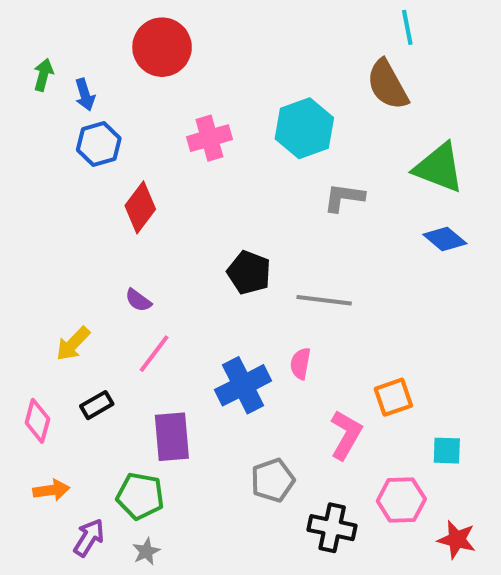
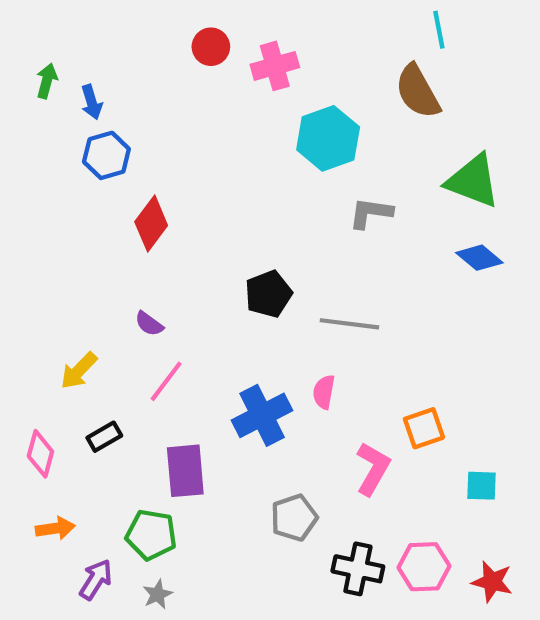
red circle: (162, 47) -> (211, 47), moved, size x0.6
pink cross: (209, 138) -> (275, 66), moved
black pentagon: (249, 273) -> (268, 294), turned 30
pink hexagon: (401, 500) -> (424, 567), moved

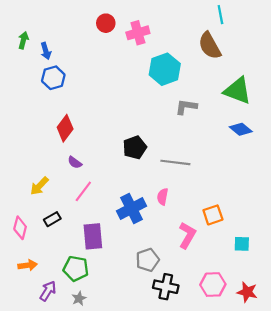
red diamond: (151, 224) -> (65, 128), moved
black cross: (358, 569) -> (166, 287), moved

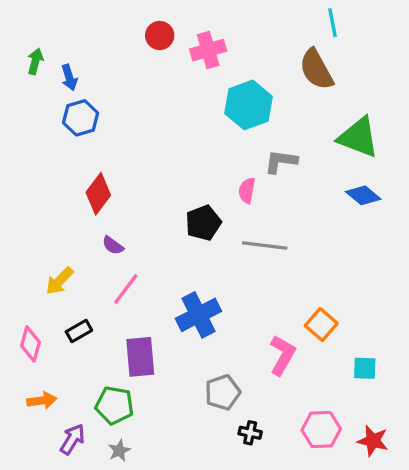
pink semicircle: (163, 197) -> (247, 191), moved
orange square: (213, 215) -> (321, 325), turned -30
black cross: (166, 287) -> (250, 433), size x0.6

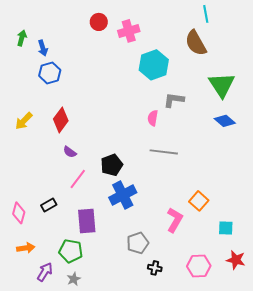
green triangle: (358, 137) -> (222, 85), turned 36
black pentagon: (203, 223) -> (112, 165), moved
yellow arrow: (60, 281) -> (24, 121), moved
red star: (373, 441) -> (236, 260), moved

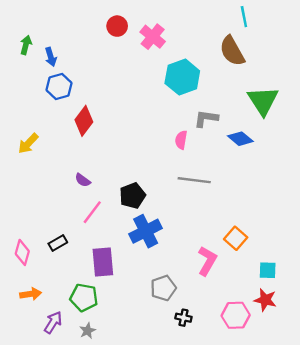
pink cross: (129, 31) -> (153, 37), turned -35
red diamond: (61, 120) -> (84, 121), moved
blue diamond: (225, 121) -> (240, 139), moved
red star: (236, 260) -> (265, 300), moved

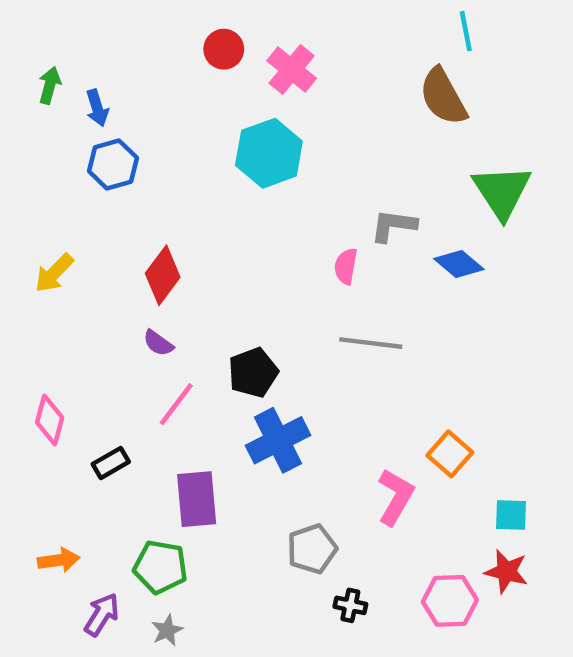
cyan hexagon: (182, 77) -> (269, 153), moved
red diamond: (84, 121) -> (163, 275), moved
pink diamond: (22, 252) -> (50, 420), moved

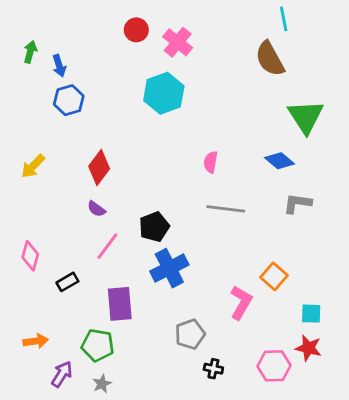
gray L-shape: (393, 226) -> (297, 203), moved

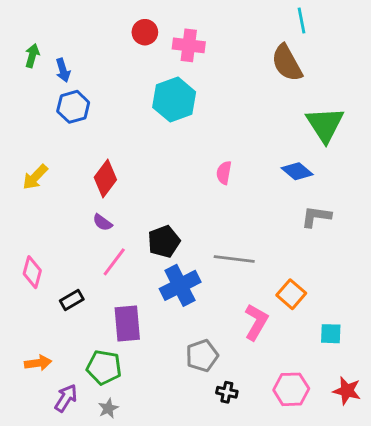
pink cross: (178, 42) -> (189, 45), turned -32
gray line: (226, 209) -> (234, 259), moved
red star: (308, 348) -> (347, 391), moved

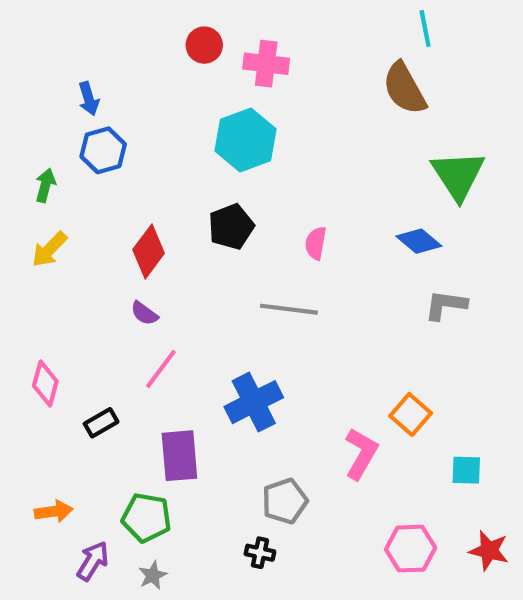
green arrow: (32, 56) -> (45, 185), moved
black pentagon: (164, 241) -> (231, 227), moved
gray line: (234, 259) -> (289, 309), moved
black cross: (227, 392) -> (260, 553), moved

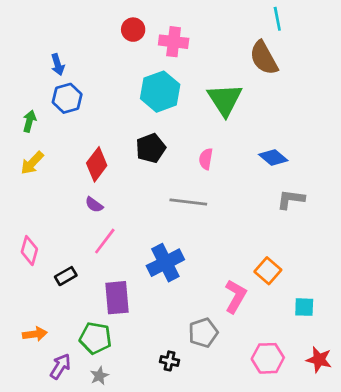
green triangle: (458, 175) -> (225, 100), moved
gray pentagon: (285, 501) -> (203, 333), moved

